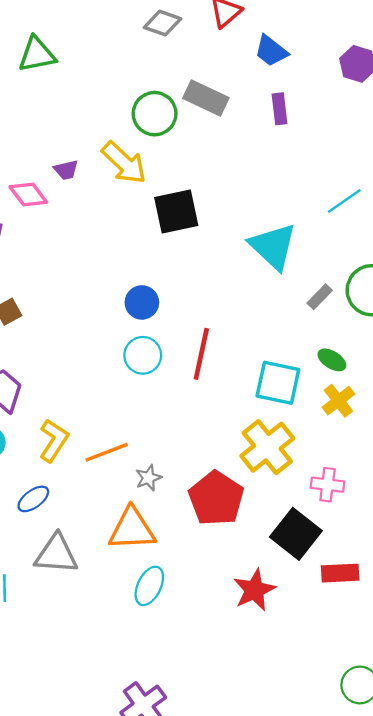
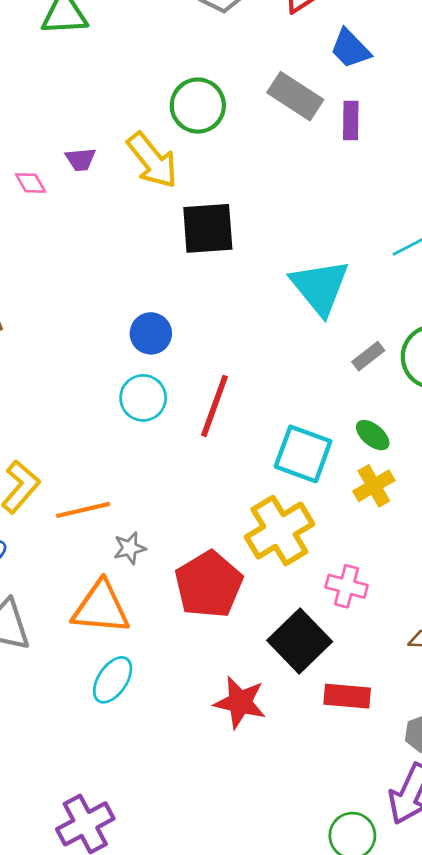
gray rectangle: (206, 98) -> (295, 96), moved
pink diamond: (28, 195) -> (31, 183), size x0.7
red star: (254, 590) -> (240, 702), turned 30

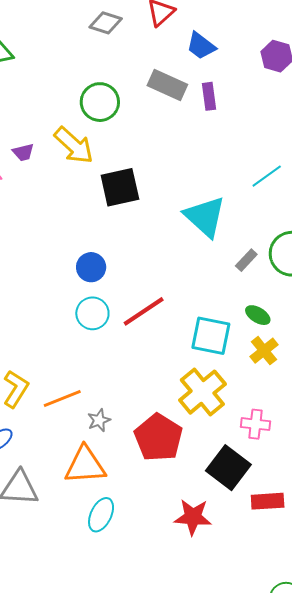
red line: (215, 406) -> (144, 311), turned 45

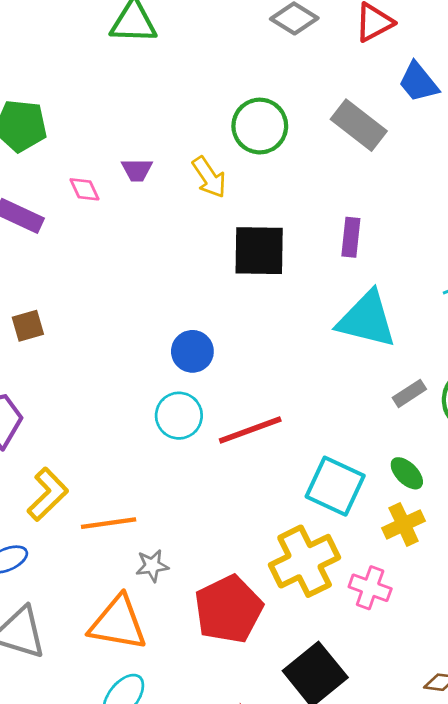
purple rectangle: (209, 96) -> (351, 237), moved
yellow arrow: (74, 145) -> (209, 177), size x0.7
cyan triangle: (205, 217) -> (367, 319), turned -42
pink cross: (256, 424) -> (370, 588), moved

